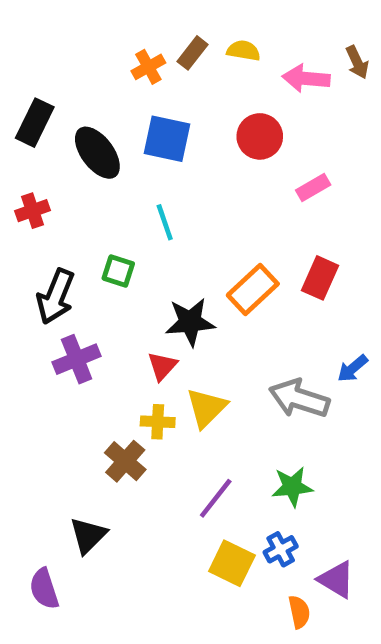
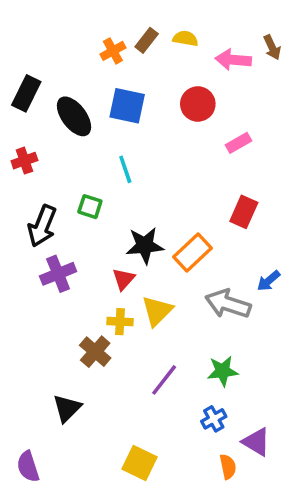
orange rectangle: (253, 290) -> (193, 253), moved
yellow square: (232, 563) -> (139, 463), moved
purple semicircle: (44, 589) -> (28, 467), moved

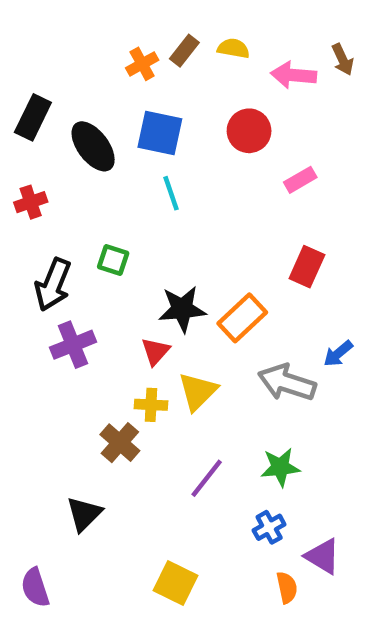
cyan line: (125, 169) -> (171, 193), moved

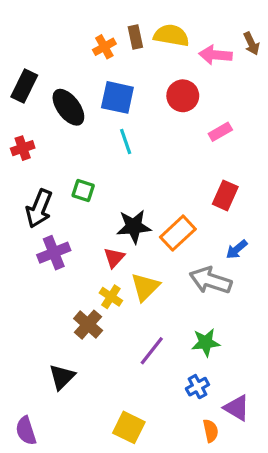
yellow semicircle: (233, 48) -> (171, 35), size x1.5
brown rectangle: (184, 51) -> (135, 37), turned -50
blue arrow: (338, 354) -> (237, 249), moved
yellow cross: (151, 405) -> (111, 297), turned 30

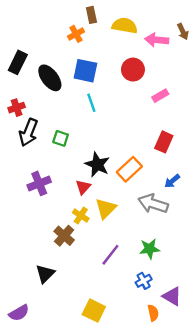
brown rectangle: (135, 37) -> (91, 15), moved
black arrow: (39, 209) -> (28, 132), moved
black star: (134, 226) -> (97, 164), turned 30
purple semicircle: (26, 431) -> (19, 313), turned -102

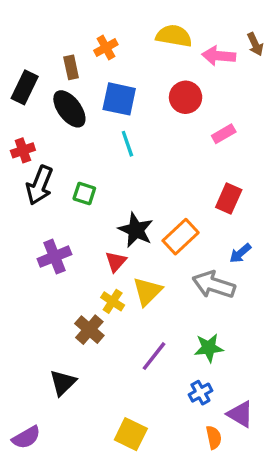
brown rectangle: (91, 15) -> (71, 67), moved

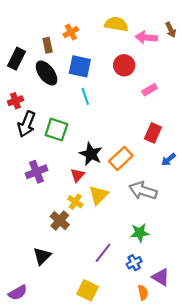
green square: (84, 193) -> (56, 130), size x1.5
blue arrow: (240, 253) -> (168, 160), moved
purple line: (154, 356) -> (103, 253), moved

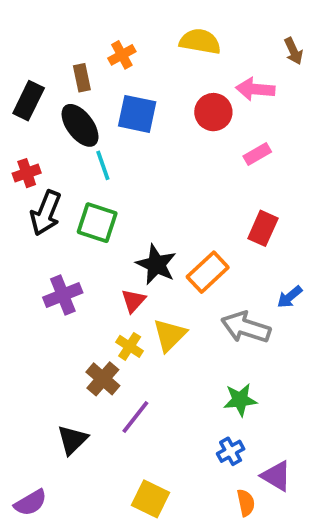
pink arrow: (146, 38) -> (255, 89), moved
cyan line: (85, 96) -> (103, 165), moved
blue arrow: (168, 160) -> (290, 297), moved
purple line: (103, 253) -> (135, 417), moved

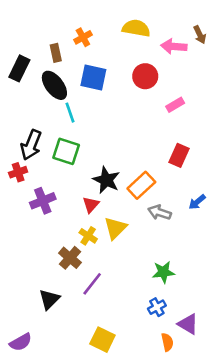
pink arrow: (255, 89) -> (174, 46), moved
red cross: (27, 173) -> (18, 172), moved
gray arrow: (246, 327) -> (160, 212), moved, size x0.7

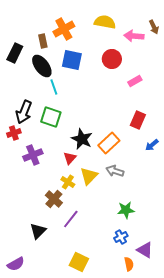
orange cross: (83, 37) -> (64, 29), size x1.5
blue arrow: (197, 202) -> (152, 145), moved
gray arrow: (160, 212) -> (115, 171), moved

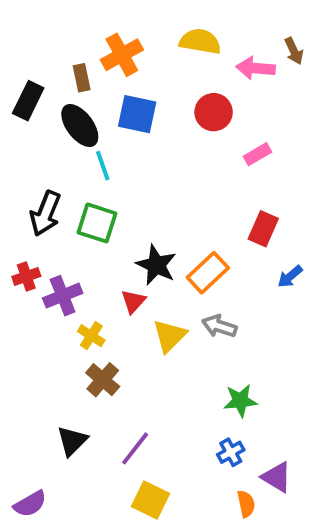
red cross: (14, 133) -> (26, 276), moved
yellow cross: (68, 182) -> (91, 336), moved
purple line: (71, 219) -> (135, 448), moved

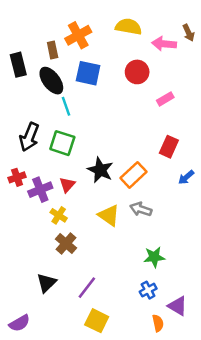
black rectangle: (28, 101) -> (18, 65), turned -40
red triangle: (133, 301) -> (67, 185), moved
yellow triangle: (170, 336) -> (109, 215), turned -40

